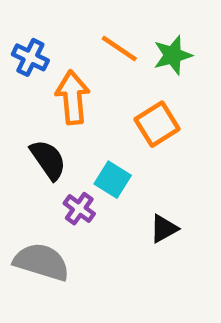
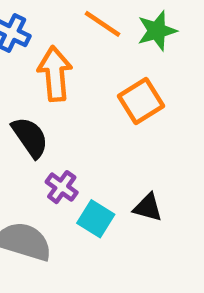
cyan square: (113, 180) -> (96, 219), moved
black triangle: (164, 229) -> (148, 207), turned 44

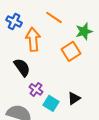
green star: (157, 31) -> (84, 31), moved
black triangle: (148, 207) -> (74, 98), turned -48

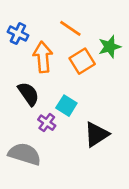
orange square: (71, 51) -> (82, 61), moved
black triangle: (74, 98) -> (97, 134), size x1.5
cyan square: (51, 103) -> (66, 106), moved

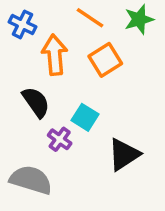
green star: (110, 47) -> (139, 19), moved

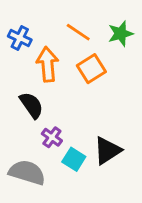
cyan square: (85, 117) -> (74, 159), moved

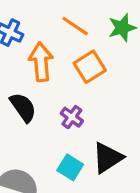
purple cross: (52, 137) -> (72, 117), moved

